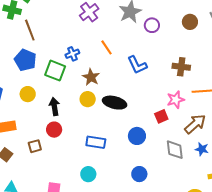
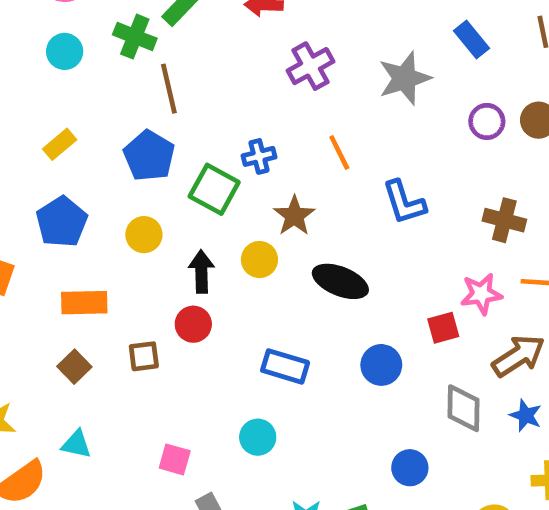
purple circle: (152, 25) -> (487, 121), moved
yellow circle: (88, 99) -> (259, 260), moved
blue circle: (139, 174) -> (410, 468), moved

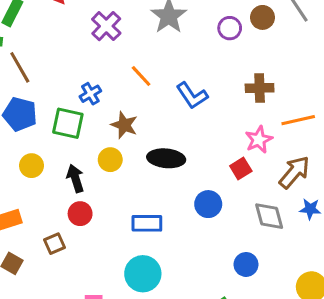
cyan circle: (258, 437) -> (143, 274), size x1.5

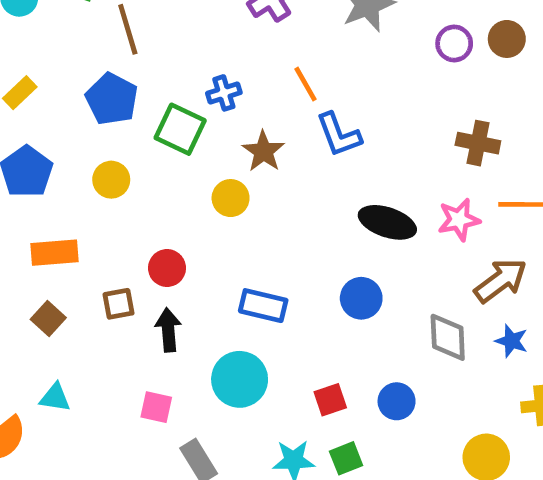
blue L-shape: (192, 96) -> (339, 135), moved
black ellipse: (166, 158) -> (387, 222), moved
red square: (241, 168) -> (330, 400), moved
black arrow: (75, 178) -> (168, 330), moved

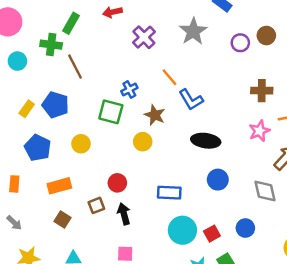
blue pentagon: (112, 99) -> (55, 105), moved
black ellipse: (387, 222) -> (206, 141), moved
cyan circle: (240, 379) -> (182, 230), moved

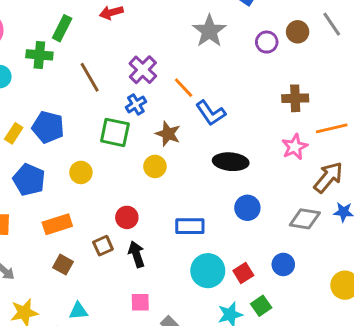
purple cross: (144, 37) -> (143, 70), moved
brown line: (75, 67) -> (90, 77), moved
gray diamond: (265, 191) -> (305, 219), turned -65

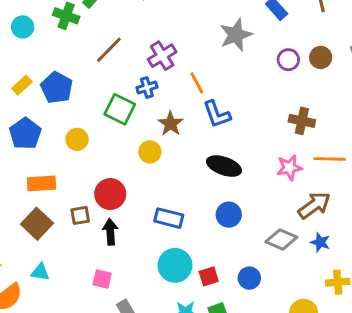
brown line: (90, 77) -> (109, 50), turned 60
red circle: (127, 217) -> (110, 194), size x1.4
brown square: (63, 265) -> (37, 224), size x1.5

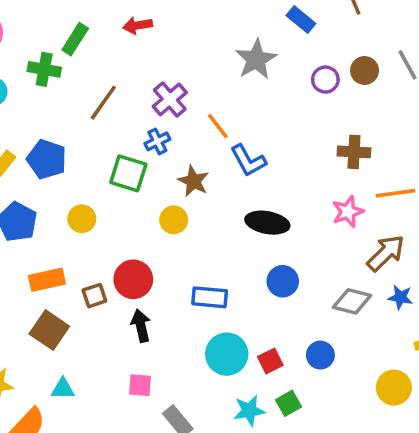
brown square: (80, 215) -> (94, 296), moved

